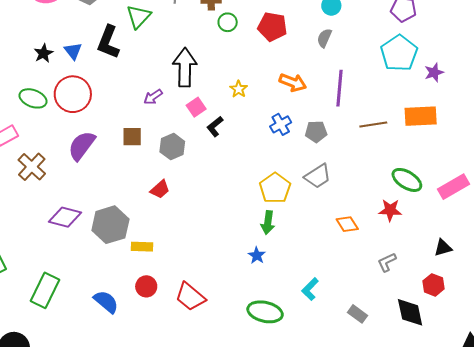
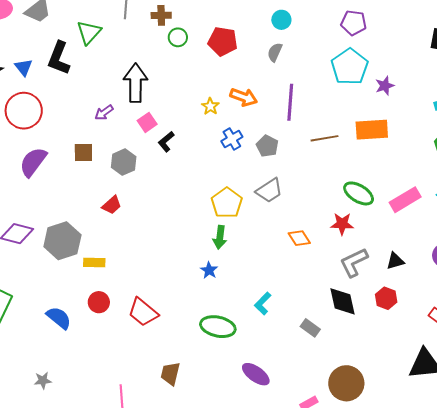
yellow star: (239, 89) -> (210, 106), moved
gray pentagon: (316, 132) -> (267, 146), turned 30
gray L-shape: (387, 262) -> (354, 262), moved, size x1.5
black diamond: (410, 312) -> (342, 301), moved

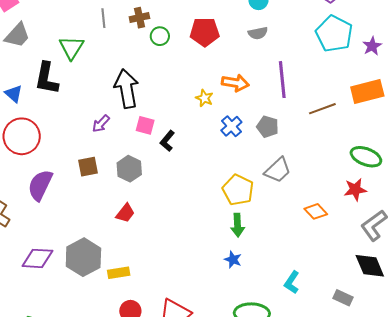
gray semicircle: (275, 52) -> (258, 33), turned -114
pink square: (147, 122) -> (145, 125), turned -30

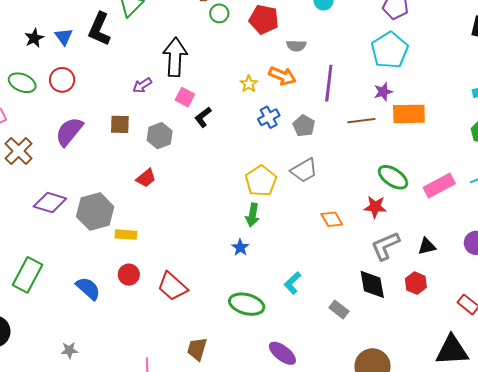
gray semicircle: (258, 33) -> (296, 46), moved
purple star: (372, 46) -> (383, 92), moved
red circle: (22, 136) -> (62, 80), size x0.7

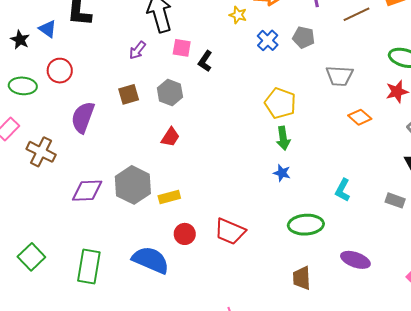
gray trapezoid: (304, 170) -> (340, 76), moved, turned 52
blue semicircle: (88, 288) -> (151, 260), size x1.4
brown trapezoid: (197, 349) -> (302, 278), moved

